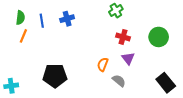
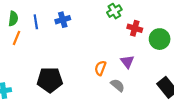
red cross: (123, 37) -> (135, 28), moved

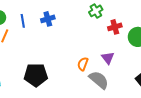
red cross: (135, 28) -> (115, 27), turned -32
gray semicircle: (118, 85) -> (99, 80), size x1.5

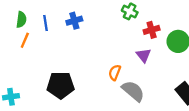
green cross: (96, 11) -> (130, 11), turned -32
purple triangle: (108, 58) -> (144, 55), moved

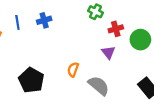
orange semicircle: (115, 73) -> (73, 70), moved
black pentagon: (61, 85) -> (31, 80), turned 30

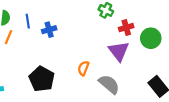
blue cross: (44, 20) -> (49, 30), moved
purple triangle: (108, 52) -> (119, 51), size x1.5

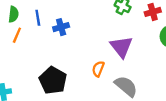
red cross: (126, 28) -> (153, 12), moved
purple triangle: (119, 51) -> (121, 47), moved

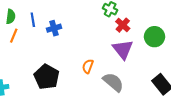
red cross: (153, 12) -> (123, 25), moved, turned -32
purple triangle: (121, 47) -> (123, 49), moved

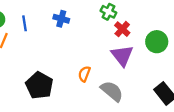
blue cross: (54, 28) -> (61, 19), moved, turned 32

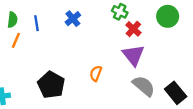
blue cross: (61, 19) -> (73, 19), turned 35
green circle: (157, 42) -> (168, 16), moved
gray semicircle: (112, 91) -> (144, 86), moved

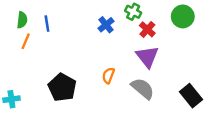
blue cross: (73, 19) -> (106, 25), moved
gray semicircle: (144, 86) -> (143, 89), moved

